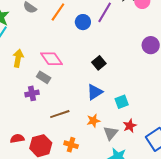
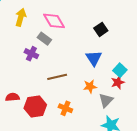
blue triangle: (95, 92) -> (94, 58), turned -36
purple cross: (32, 93) -> (31, 54), turned 32
cyan square: (122, 102) -> (120, 70), turned -32
red star: (130, 126) -> (118, 82), moved

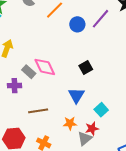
pink diamond: (54, 21) -> (45, 67), moved
purple cross: (31, 54) -> (15, 86), turned -32
red star: (118, 82) -> (92, 129), moved

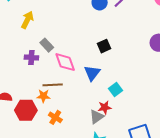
pink diamond: (45, 67) -> (65, 62), moved
orange star: (70, 123) -> (43, 96), moved

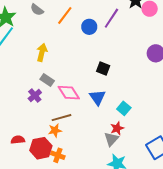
yellow arrow: (27, 20) -> (42, 52), moved
black square: (104, 46) -> (103, 68), turned -32
purple cross: (31, 58) -> (35, 96), turned -32
orange cross: (55, 117) -> (58, 155), moved

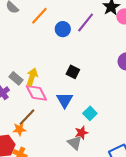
yellow arrow: (42, 52) -> (32, 77), moved
brown line: (62, 118) -> (27, 117), turned -36
gray triangle: (111, 139) -> (75, 143), turned -35

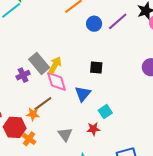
black square: (73, 72) -> (96, 68), turned -32
gray rectangle: (16, 78) -> (39, 63), size x1.5
gray triangle: (75, 143) -> (65, 135), moved

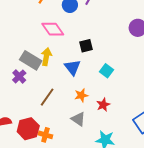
pink diamond: (56, 81) -> (53, 29), moved
blue triangle: (83, 94) -> (72, 67), moved
cyan square: (105, 112) -> (107, 71), moved
orange star: (33, 114) -> (81, 95), moved

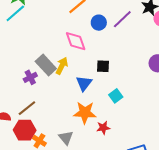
orange star: (81, 95) -> (85, 113), size x1.6
brown line: (47, 97) -> (27, 108), moved
gray triangle: (78, 119) -> (66, 138), moved

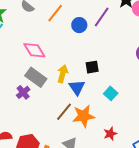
pink diamond: (76, 41) -> (34, 50), moved
yellow arrow: (62, 66) -> (63, 74), moved
brown line: (27, 108) -> (64, 112), moved
red star: (103, 128) -> (110, 134), moved

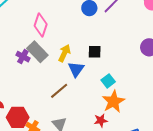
pink diamond: (34, 50) -> (41, 25), turned 40
purple cross: (23, 92) -> (23, 57), moved, turned -32
orange star: (84, 116) -> (113, 101), moved, turned -30

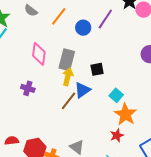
gray rectangle: (37, 52) -> (67, 60), moved, turned 70
blue triangle: (76, 69) -> (82, 90), turned 30
brown line: (59, 91) -> (68, 101), moved

